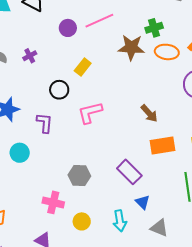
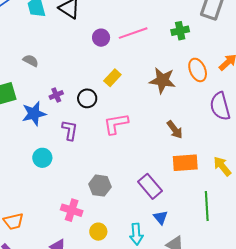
green cross: (154, 28) -> (180, 31), moved
brown star: (131, 47) -> (162, 80), moved
orange ellipse: (167, 52) -> (198, 70), turned 55
purple cross: (30, 56) -> (56, 95), moved

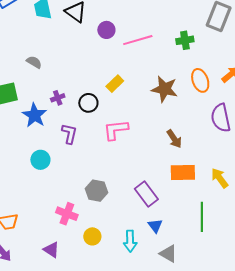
purple circle: (101, 38) -> (106, 30), moved
blue star: (34, 114) -> (34, 115), turned -30

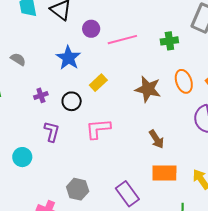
blue star: (34, 115) -> (68, 58), moved

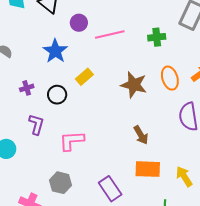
pink L-shape: (98, 129) -> (72, 141), moved

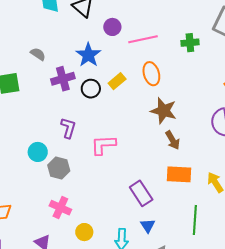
orange ellipse: (170, 78) -> (151, 74), moved
brown star: (134, 85) -> (163, 111), moved
purple cross: (27, 88) -> (63, 79), moved, size x1.6
black circle: (57, 95) -> (91, 89), moved
gray hexagon: (61, 183) -> (59, 168), moved

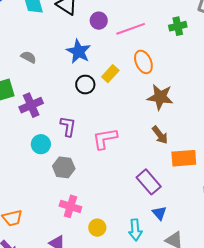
purple cross: (63, 79) -> (31, 105), moved
brown arrow: (173, 140) -> (160, 135), moved
cyan circle: (38, 152) -> (41, 144), moved

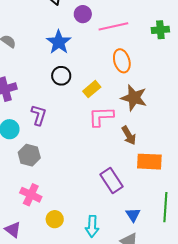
yellow rectangle: (110, 74) -> (92, 89), moved
pink L-shape: (105, 139) -> (101, 117), moved
blue triangle: (159, 213) -> (133, 215), moved

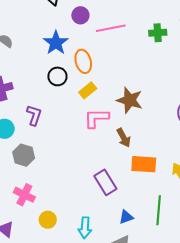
orange ellipse: (122, 61) -> (83, 61), moved
blue triangle: (133, 215) -> (126, 217), turned 42

